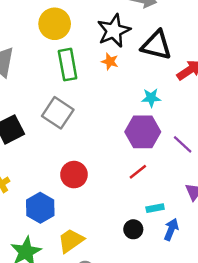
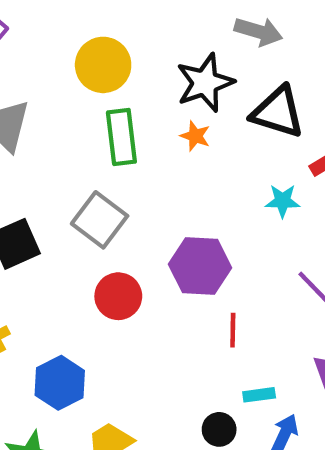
cyan star: (151, 98) -> (283, 201), moved
purple hexagon: (143, 132) -> (200, 266), moved
red line: (138, 172) -> (233, 330), turned -54
red circle: (74, 175) -> (118, 296), moved

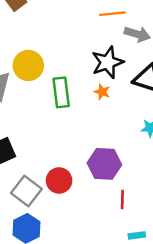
yellow circle: (103, 65) -> (28, 65), moved
gray square: (100, 220) -> (26, 191), moved

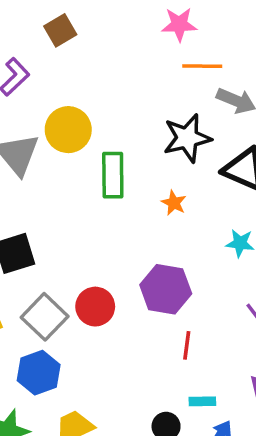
orange star: (102, 92) -> (174, 203), moved

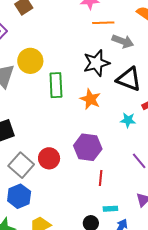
orange star: (174, 203) -> (90, 99), size x1.5

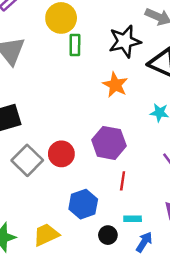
yellow circle: (30, 61) -> (61, 18), moved
green rectangle: (56, 85) -> (75, 45), moved, size x0.7
blue hexagon: (19, 196) -> (83, 204), moved

